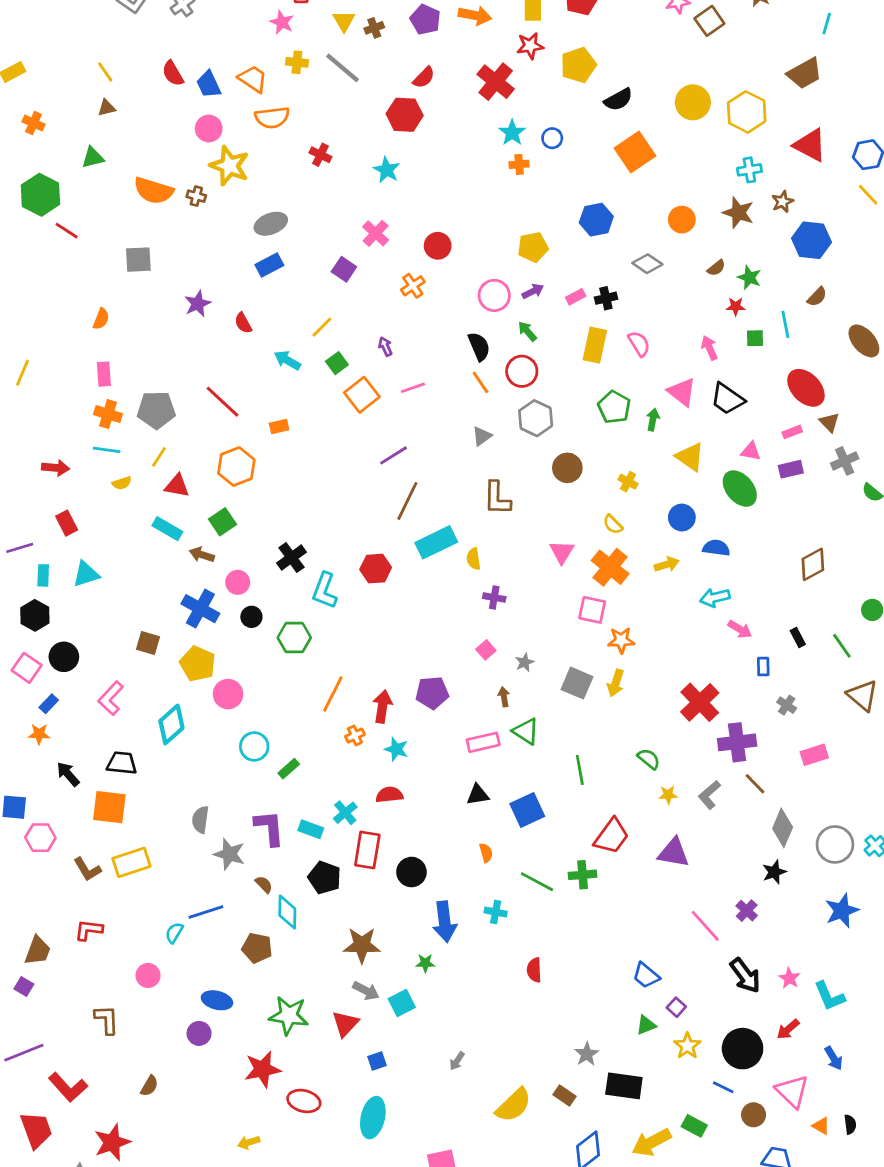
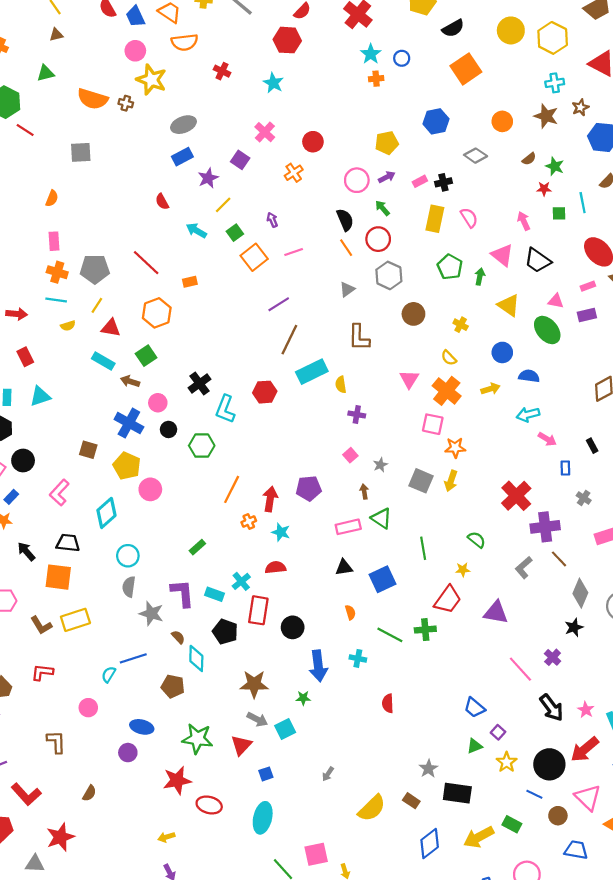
purple star: (198, 304) -> (208, 178), moved
cyan circle: (254, 746) -> (128, 556), moved
yellow star: (668, 795) -> (463, 570), moved
red arrow: (788, 1029) -> (585, 749), size x1.6

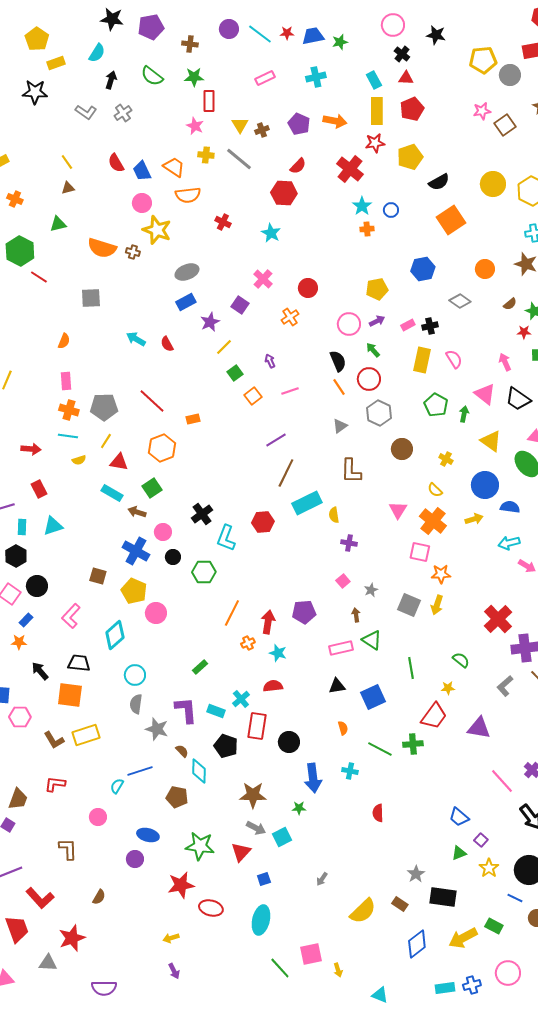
cyan arrow: (196, 231) -> (136, 339), moved
orange square: (254, 257) -> (253, 396), size x0.7
blue circle: (502, 352) -> (485, 485), size x1.4

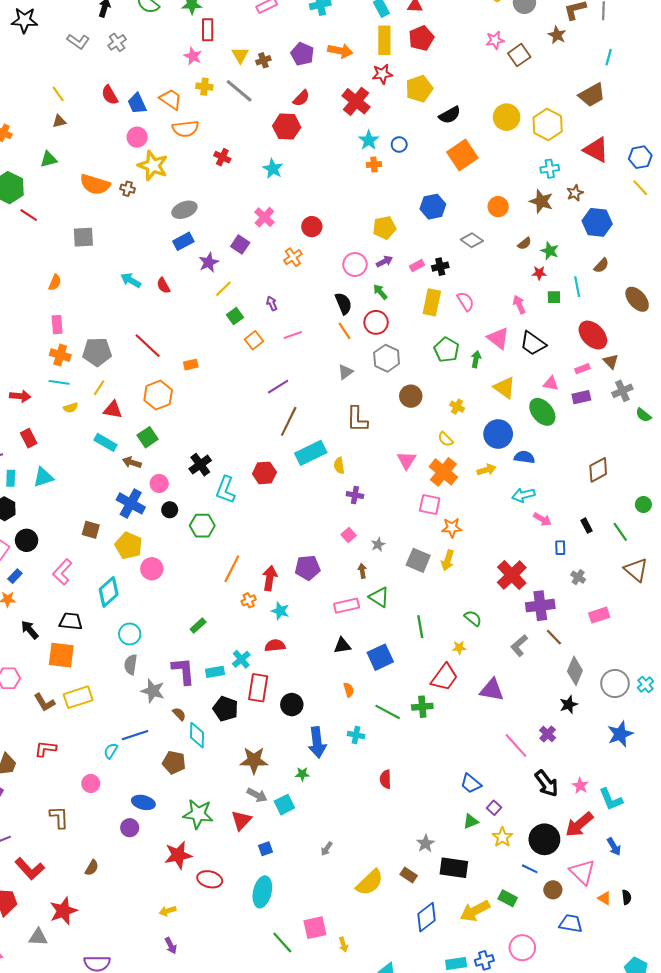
cyan rectangle: (216, 711) -> (215, 672), turned -30

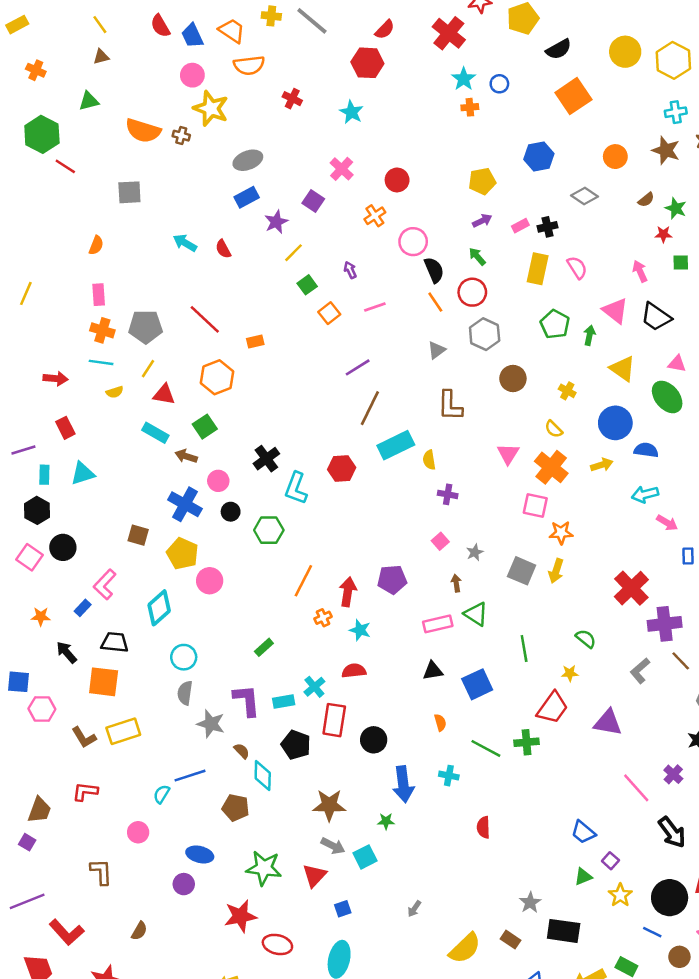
pink circle: (355, 265) -> (413, 242), moved
blue rectangle: (15, 576) -> (83, 608), moved

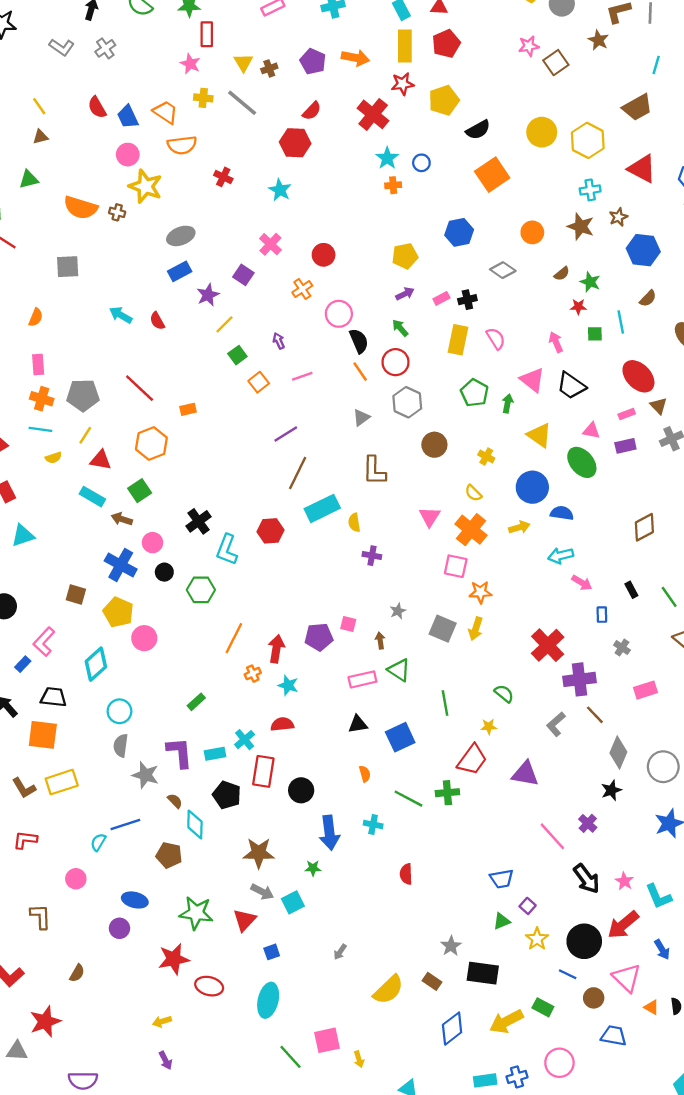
pink square: (440, 541) -> (348, 624), moved, turned -35
blue trapezoid: (583, 832) -> (502, 879), turned -50

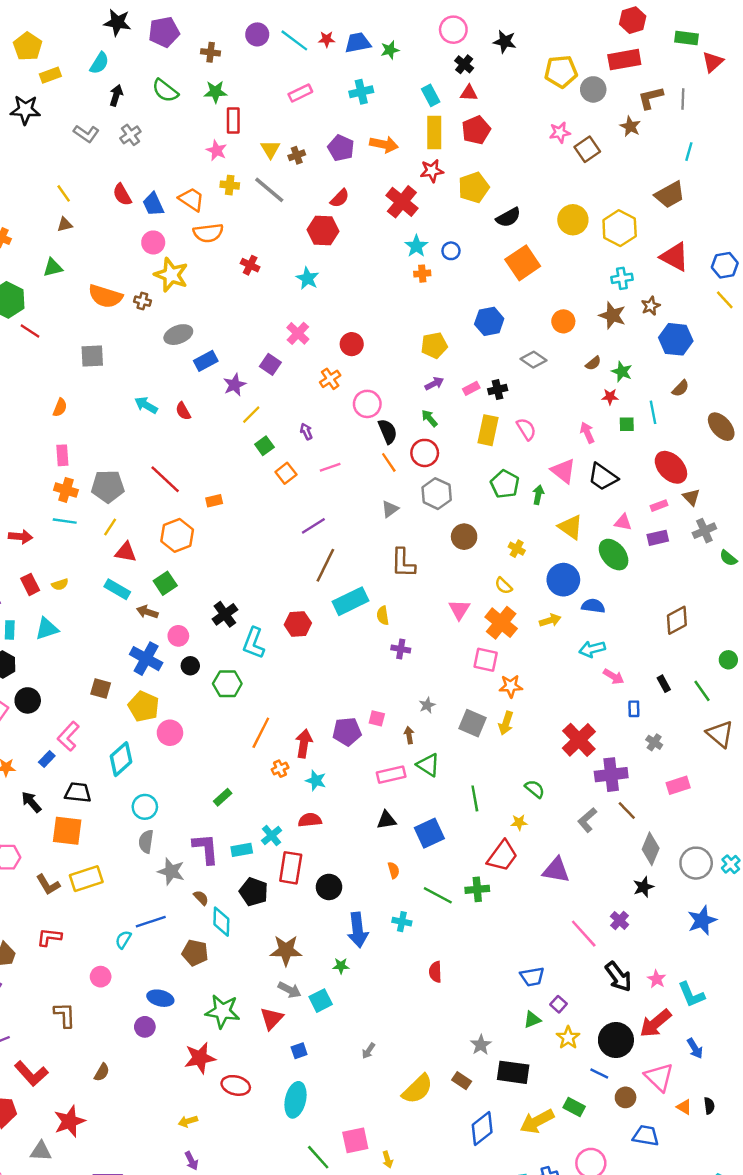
gray ellipse: (181, 236) -> (178, 335), moved
yellow semicircle: (53, 458) -> (60, 584), moved

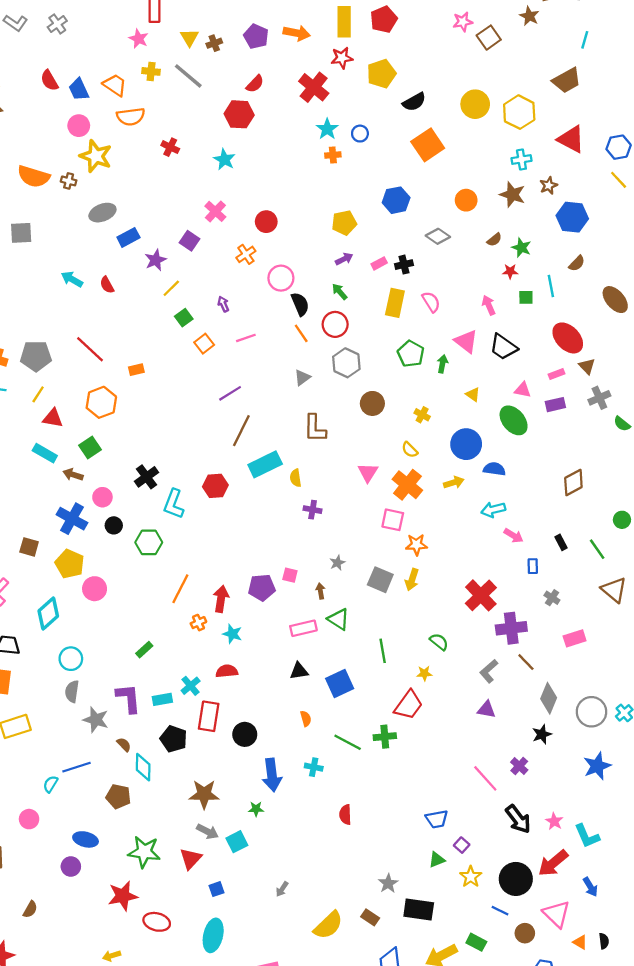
yellow triangle: (571, 527) -> (473, 394), size x0.6
purple triangle: (556, 870) -> (486, 710), moved, size x0.7

